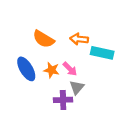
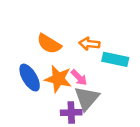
orange star: (52, 70) -> (58, 79), size x1.5
gray triangle: (77, 87) -> (87, 98), size x1.5

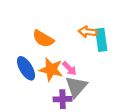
orange arrow: (89, 44) -> (88, 32), moved
cyan rectangle: (115, 59) -> (101, 40), moved, turned 70

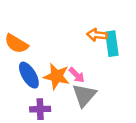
orange semicircle: (43, 39) -> (16, 44), moved
purple cross: (63, 99) -> (40, 109), moved

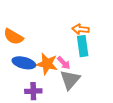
cyan rectangle: (112, 44) -> (83, 46), moved
blue ellipse: (29, 75) -> (24, 63), turned -45

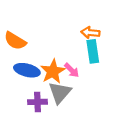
orange star: (47, 64) -> (53, 71), turned 30
gray triangle: (70, 80) -> (60, 93), moved

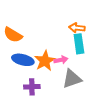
pink arrow: (72, 70) -> (61, 60), turned -56
gray triangle: (60, 93) -> (72, 79), moved, turned 30

